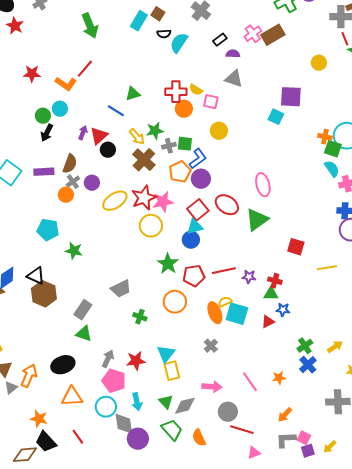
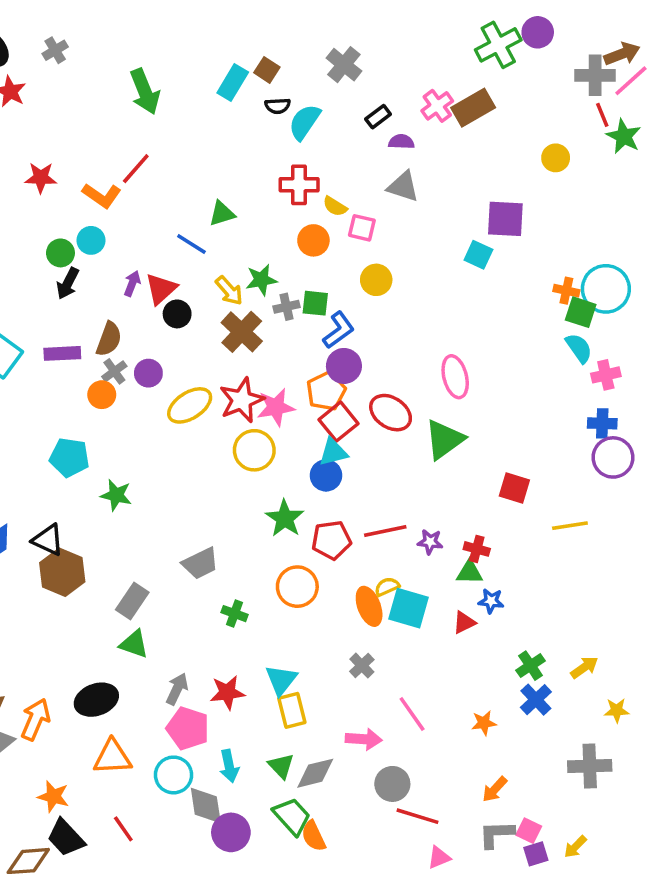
red cross: (176, 92) -> (299, 185), moved
orange pentagon: (180, 172) -> (326, 391), moved
pink line: (250, 382) -> (412, 714), moved
orange semicircle: (199, 438) -> (313, 836), moved

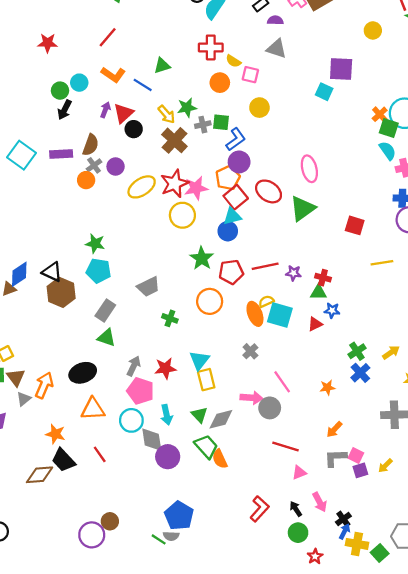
orange L-shape: (102, 196) -> (113, 75), moved
orange cross: (566, 291) -> (380, 114), turned 35
cyan pentagon: (69, 457) -> (99, 271), moved
red square: (514, 488) -> (355, 225), moved
gray circle: (392, 784) -> (270, 408), moved

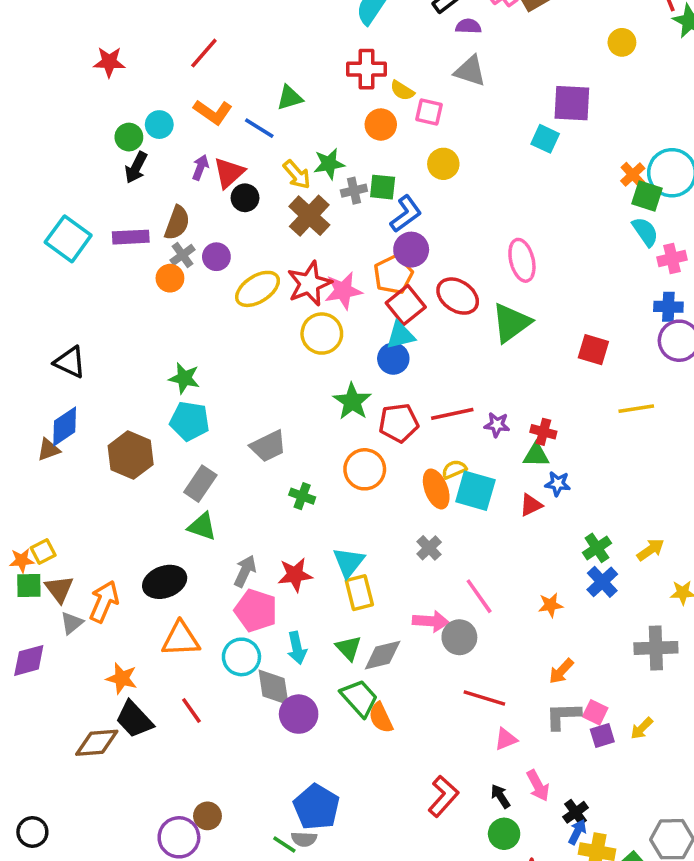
black triangle: (52, 272) -> (70, 362), moved

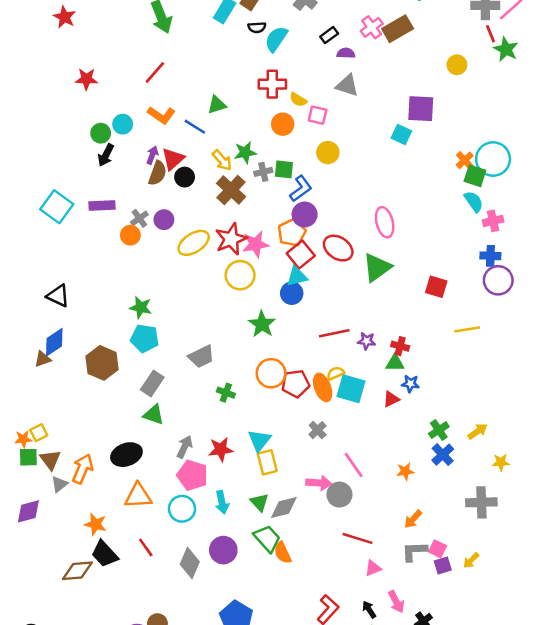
brown semicircle: (177, 223) -> (157, 173), moved
red pentagon: (399, 423) -> (296, 384), moved
gray diamond: (274, 687) -> (190, 563), moved, turned 32

